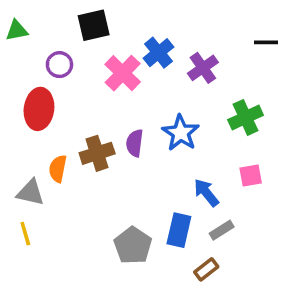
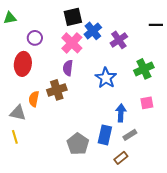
black square: (94, 25) -> (73, 17), moved
purple semicircle: (135, 143) -> (68, 68), moved
blue arrow: (206, 193) -> (121, 113), turned 42

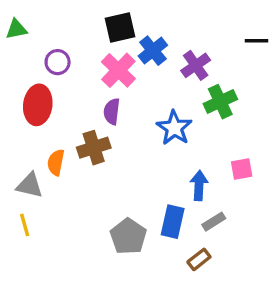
green cross: (144, 69) -> (220, 102), moved

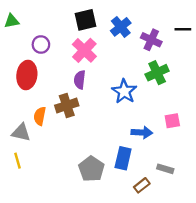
blue cross: (153, 51) -> (121, 27), moved
purple cross: (196, 65) -> (151, 40), moved, turned -30
blue arrow: (199, 185) -> (142, 132), turned 90
gray rectangle: (214, 222) -> (165, 169), moved, turned 49

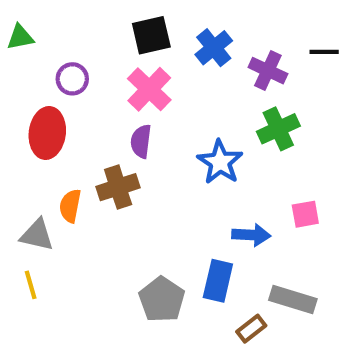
gray rectangle: (165, 169) -> (293, 299), size x1.5

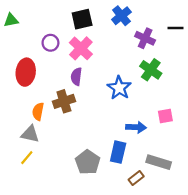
blue cross: (214, 48) -> (121, 16), moved
purple circle: (72, 79) -> (50, 43), moved
green cross: (278, 129) -> (151, 70), turned -30
gray triangle: (37, 235) -> (30, 134), moved
yellow line: (31, 285) -> (27, 158), moved, turned 56

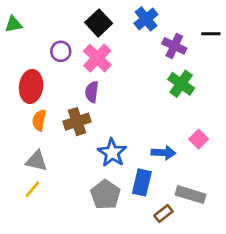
black square: (82, 19) -> (99, 23), turned -30
blue star: (119, 88) -> (112, 153), moved
orange semicircle: (38, 111) -> (39, 120), moved
pink square: (165, 116) -> (199, 139), turned -35

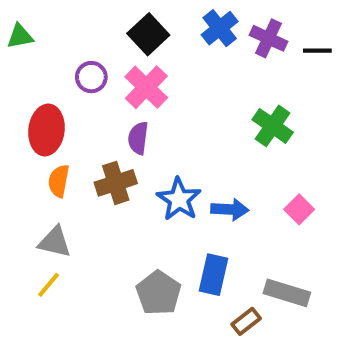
purple cross: (174, 46) -> (268, 38), moved
blue star: (112, 153) -> (179, 199), moved
blue arrow: (163, 153) -> (230, 209), moved

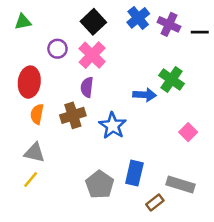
green triangle: (20, 36) -> (23, 22), moved
blue arrow: (230, 209) -> (145, 95), moved

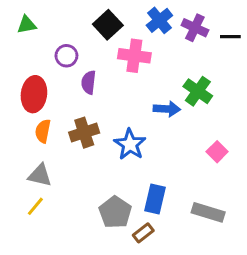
pink cross: (92, 55) -> (134, 56), moved, turned -36
purple semicircle: (87, 87) -> (89, 82), moved
brown rectangle: (155, 203) -> (143, 233), moved

